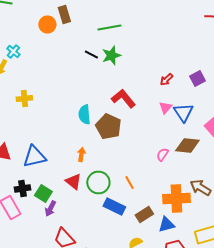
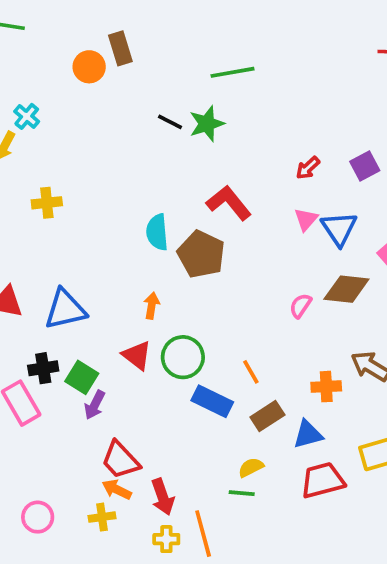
green line: (109, 28) -> (232, 72), moved
orange line: (129, 182) -> (251, 372), moved
orange cross: (176, 198) -> (326, 387), size x0.6

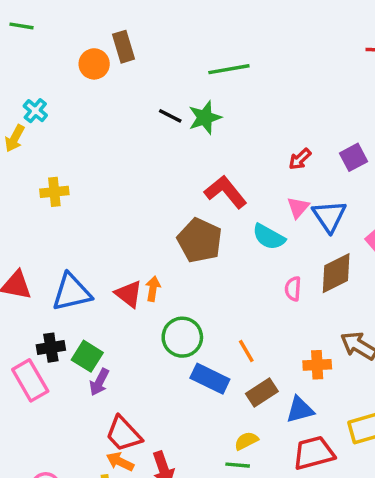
cyan semicircle: (157, 232) -> (269, 237), moved, turned -56
brown diamond: (346, 289) -> (336, 273), turned -33
pink semicircle: (300, 306) -> (293, 289), turned -30
red triangle: (137, 355) -> (129, 294), moved

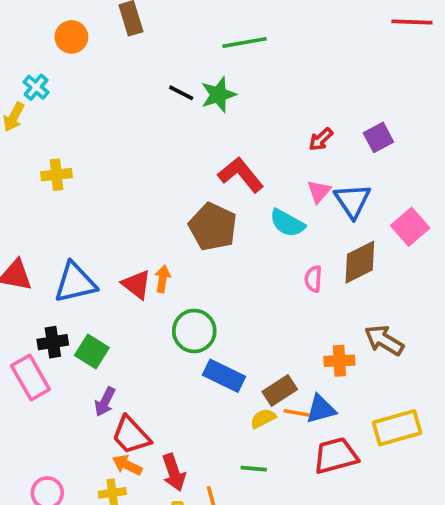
orange circle: (94, 64) -> (71, 37), moved
orange line: (246, 351) -> (297, 413), moved, turned -50
purple arrow: (99, 382) -> (105, 402), moved
yellow semicircle: (246, 441) -> (263, 418), moved

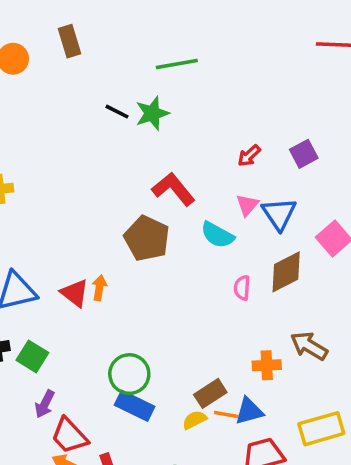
green circle: (194, 331) -> (129, 374), moved
blue rectangle: (224, 376) -> (135, 406), moved

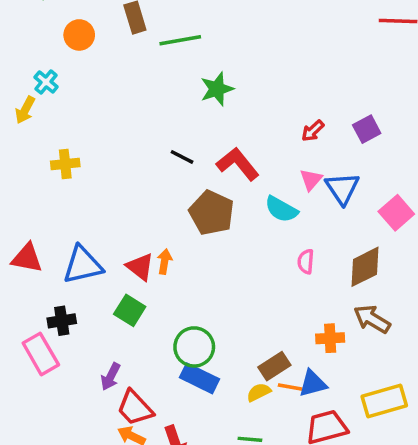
green line: (177, 64) -> (180, 40), moved
black line: (117, 112) -> (182, 157), moved
brown diamond: (286, 272) -> (365, 267), moved
green square: (32, 356) -> (130, 310), moved

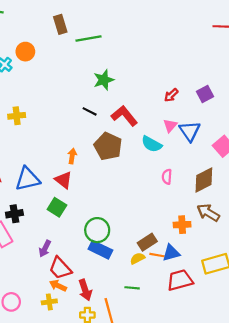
orange circle: (79, 35) -> (25, 52), moved
green star: (217, 89) -> (104, 80), moved
orange arrow: (165, 262) -> (72, 156), moved

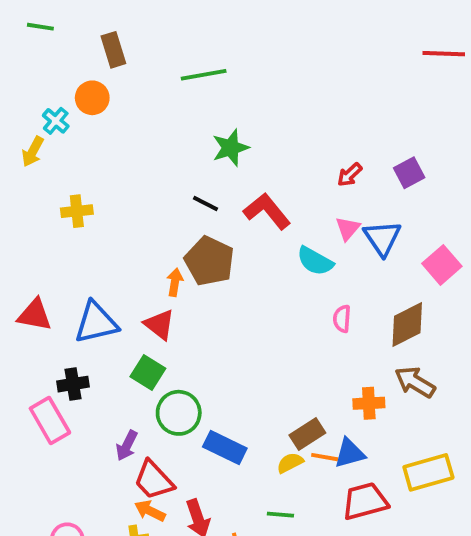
brown rectangle: (60, 24) -> (113, 50), moved
brown pentagon: (108, 146) -> (209, 261), moved
green circle: (97, 230) -> (179, 413), moved

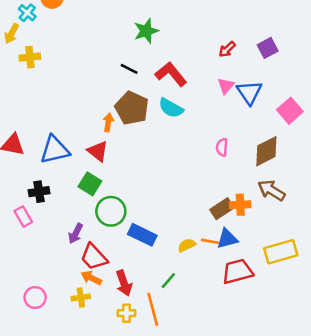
yellow cross: (77, 211) -> (30, 57), moved
cyan semicircle: (315, 261) -> (171, 108), moved
pink rectangle: (50, 421) -> (23, 216), size x0.7
brown rectangle: (307, 434) -> (222, 209), moved
green line: (280, 515) -> (168, 281), moved, turned -54

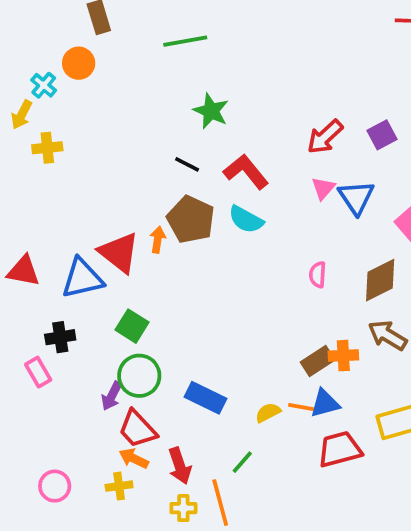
green star: (146, 31) -> (211, 111), turned -30
red arrow: (227, 49) -> (325, 137), size x1.5
red triangle: (98, 151) -> (119, 253), moved, size x1.4
green circle: (111, 211) -> (139, 376), moved

